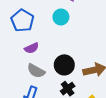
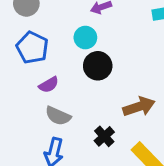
black circle: (64, 65) -> (98, 66), moved

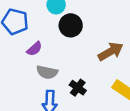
black cross: (104, 136) -> (78, 88), moved

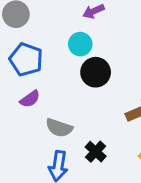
purple semicircle: (34, 49) -> (30, 99), moved

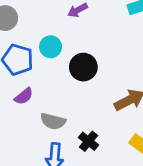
cyan circle: (80, 44) -> (51, 47), moved

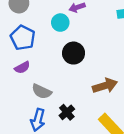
cyan circle: (51, 47) -> (60, 23), moved

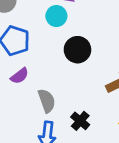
gray semicircle: (42, 91) -> (47, 101), turned -126

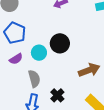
cyan circle: (56, 16) -> (39, 53), moved

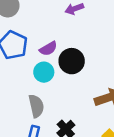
purple semicircle: (16, 59) -> (48, 49), moved

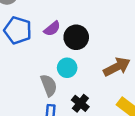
cyan circle: (44, 72) -> (67, 68), moved

